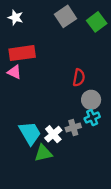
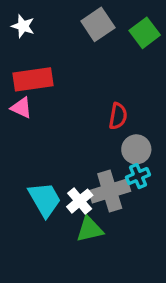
gray cross: (73, 128) -> (110, 191), size x1.6
green triangle: (43, 153) -> (90, 229), moved

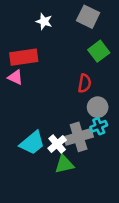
gray square: (98, 24) -> (88, 17), moved, turned -30
white star: (23, 26) -> (44, 21), moved
green square: (145, 33) -> (99, 51), moved
cyan trapezoid: (45, 199) -> (32, 143), turned 80

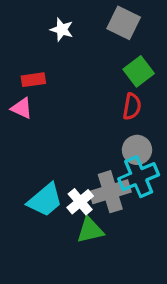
red rectangle: (24, 57) -> (33, 80), size x0.6
red semicircle: (85, 83) -> (132, 106), moved
cyan cross: (99, 126) -> (139, 177), size x1.6

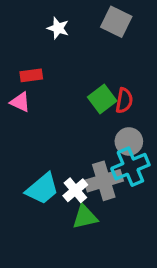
green square: (139, 71) -> (102, 99), moved

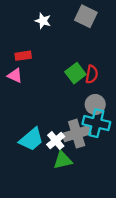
cyan cross: (130, 167) -> (96, 123), turned 36

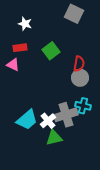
white star: (43, 21) -> (25, 24), moved
green square: (75, 73) -> (51, 51), moved
gray circle: (95, 105) -> (80, 78), moved
cyan cross: (96, 123) -> (83, 106), size x0.7

